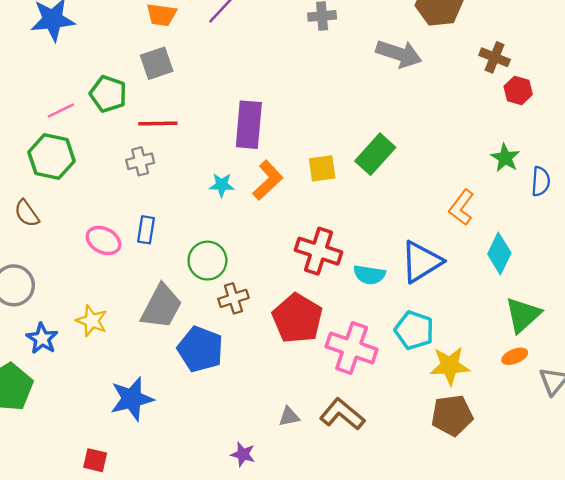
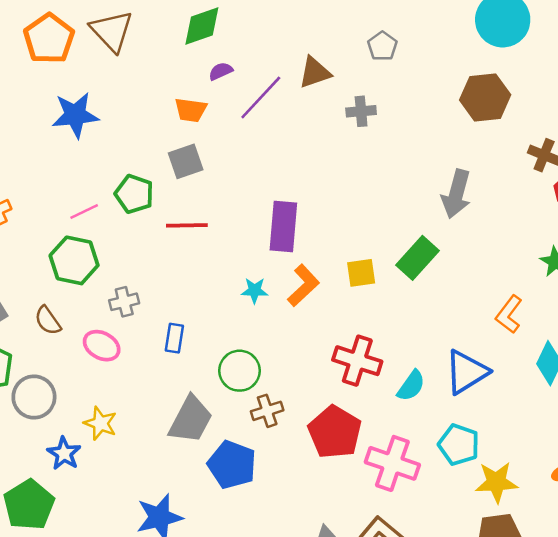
gray arrow: (399, 54) -> (456, 194), moved, turned 87
gray cross: (140, 161) -> (124, 302), moved
pink ellipse: (103, 240) -> (102, 346), moved
cyan semicircle: (369, 275) -> (411, 386), turned -64
yellow star: (92, 321) -> (100, 423), moved

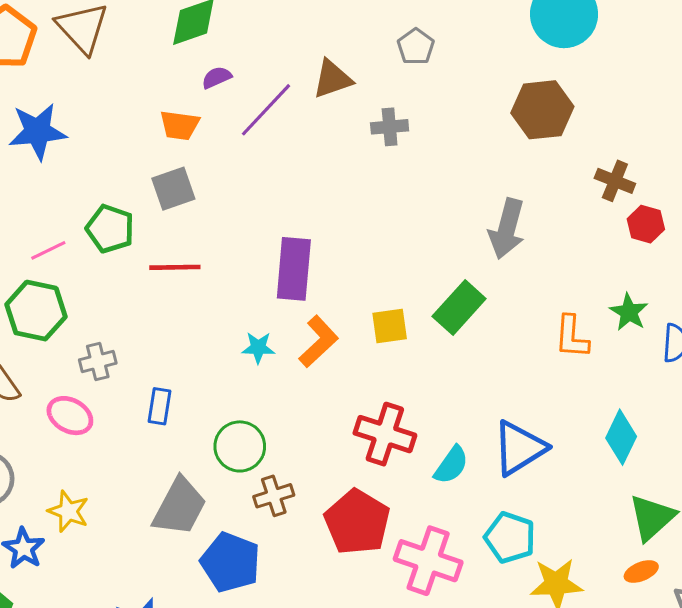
orange L-shape: (509, 314) -> (572, 337), moved, turned -33

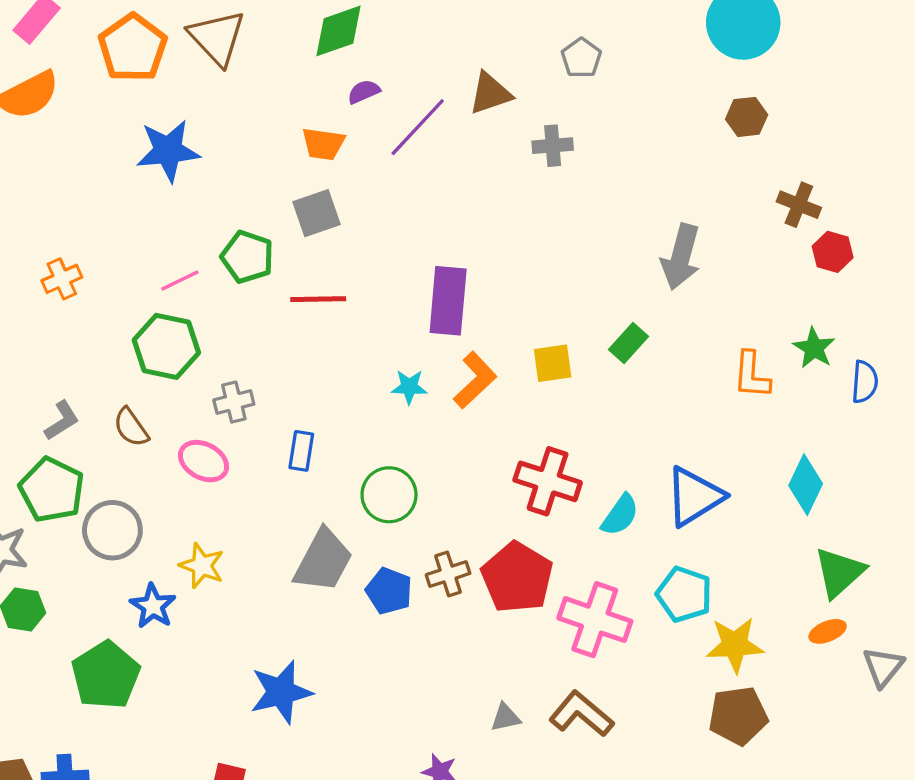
brown hexagon: (542, 110) -> (747, 117), moved, size x0.6
green rectangle: (459, 307) -> (629, 343), size x0.7
brown cross: (274, 496) -> (448, 574), moved
blue pentagon: (231, 562) -> (389, 591), moved, size x0.7

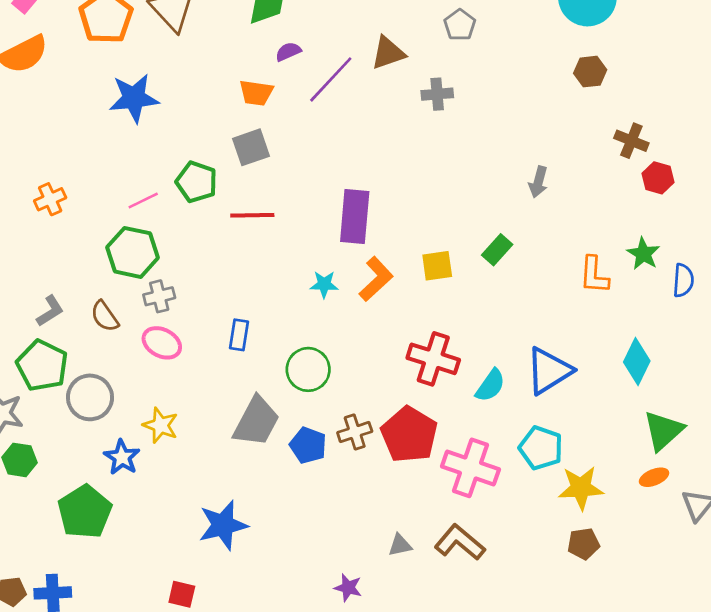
gray arrow: (681, 257) -> (538, 182), size x0.6
gray cross: (234, 402) -> (159, 296), moved
brown pentagon: (738, 716) -> (584, 544), size x0.7

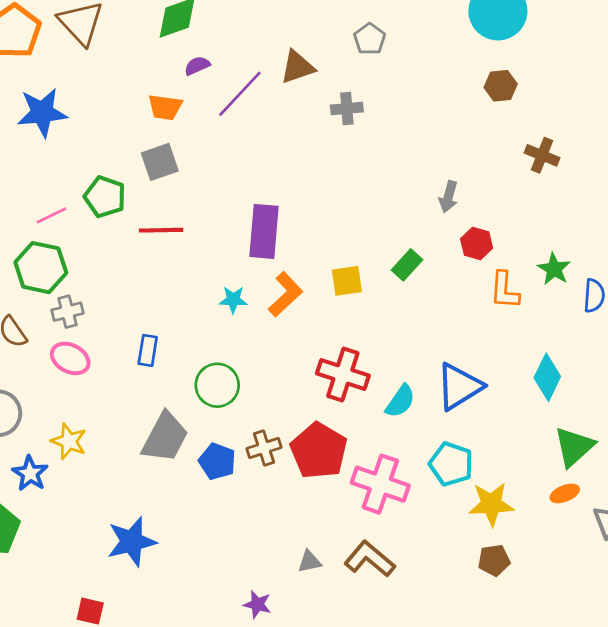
red hexagon: (658, 178) -> (477, 244), moved

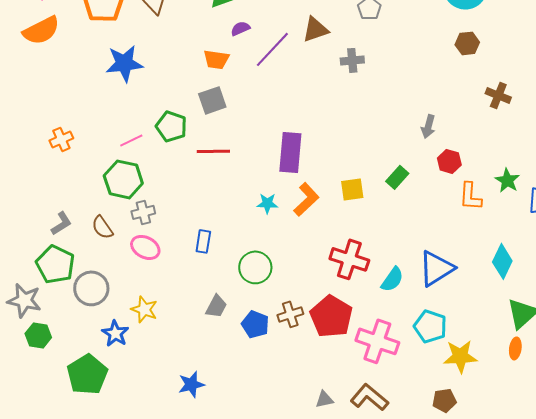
gray trapezoid: (165, 437) -> (216, 306), size x0.6
orange ellipse: (565, 493) -> (515, 348), turned -60
blue star: (132, 542) -> (191, 384), size x0.7
brown pentagon: (494, 560) -> (444, 400), moved

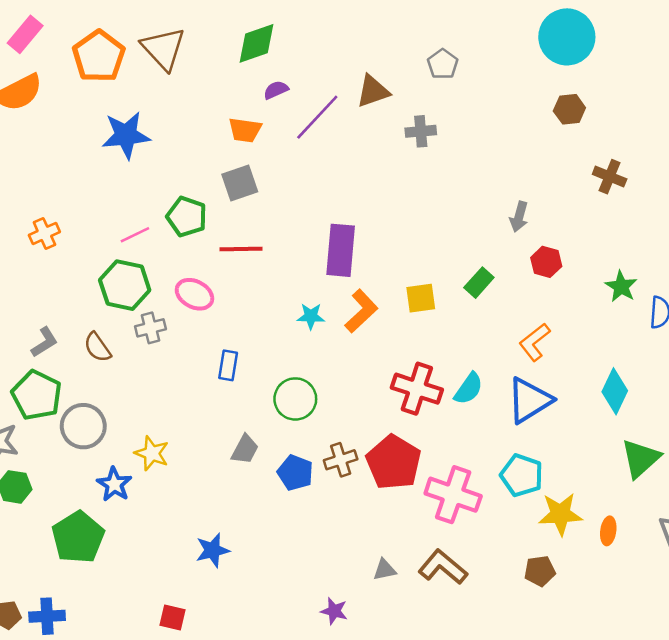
orange L-shape: (470, 196) -> (535, 342), moved, turned 48
pink ellipse: (145, 247) -> (194, 294), moved
cyan semicircle: (392, 279) -> (469, 389), moved
orange ellipse: (515, 348) -> (608, 531), moved

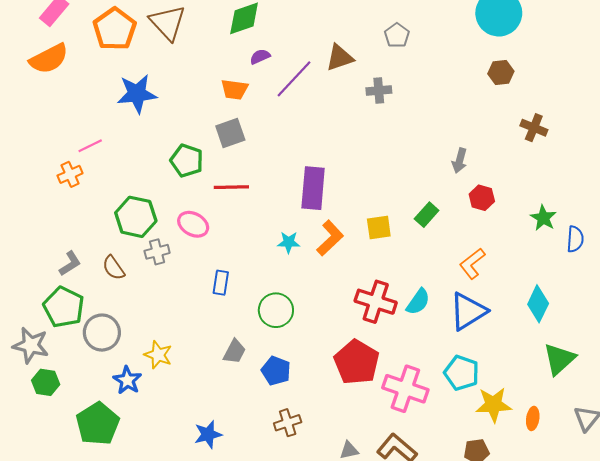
pink line: (135, 235) -> (90, 146), moved
brown cross: (341, 460) -> (288, 423), moved

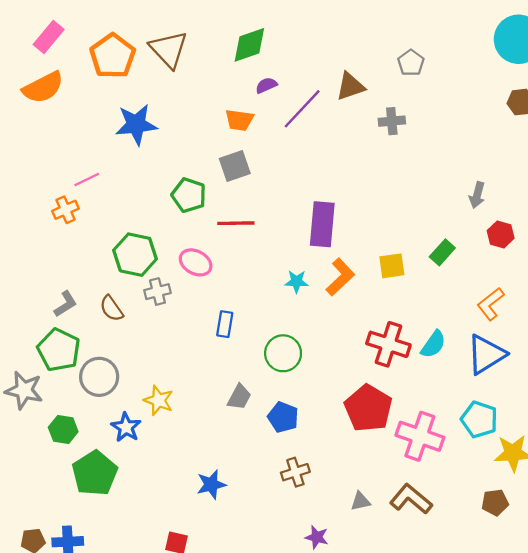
green hexagon: (46, 382) -> (63, 430), moved

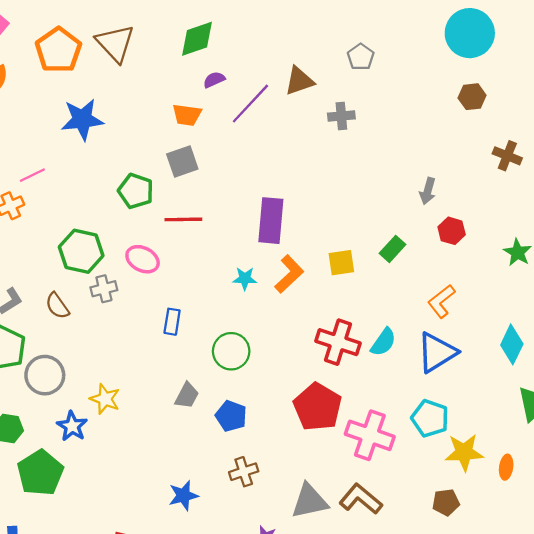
blue star: (211, 484) -> (183, 496), moved
gray triangle: (360, 501) -> (310, 501), size x1.8

